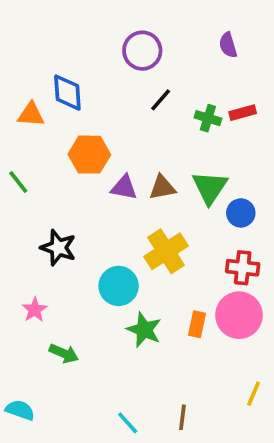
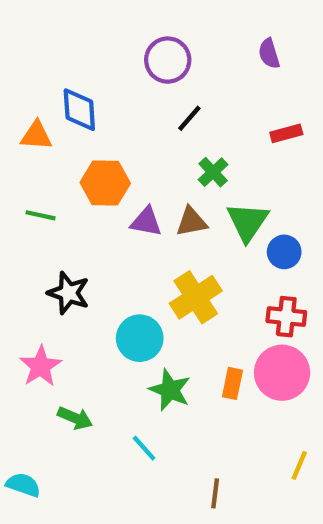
green cross: (208, 118) -> (213, 172), moved, turned 30
green line: (18, 182) -> (41, 215), moved, turned -40
pink star: (35, 310) -> (41, 366), size x1.4
cyan line: (128, 423) -> (144, 448), moved

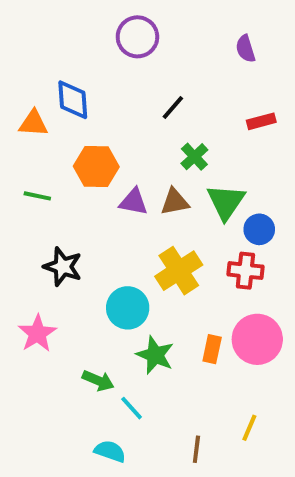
purple circle: (168, 60) -> (137, 37), moved
red cross: (286, 317) -> (245, 271), moved
green arrow: (75, 418) -> (98, 381), moved
yellow line: (299, 465) -> (249, 428), moved
cyan semicircle: (23, 485) -> (110, 451), moved

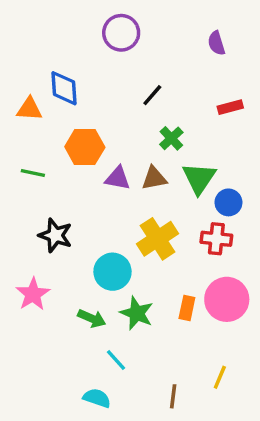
green arrow: (98, 381) -> (92, 318), moved

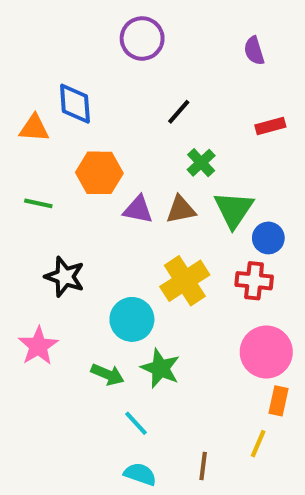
orange rectangle: (187, 308) -> (278, 401), moved
cyan semicircle: (97, 398) -> (140, 474), moved

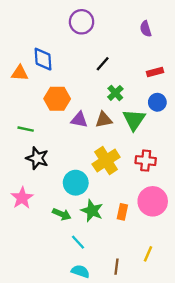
green line: (38, 203) -> (26, 129), moved
blue circle: (268, 238) -> (157, 102), moved
orange rectangle: (278, 401) -> (122, 212), moved

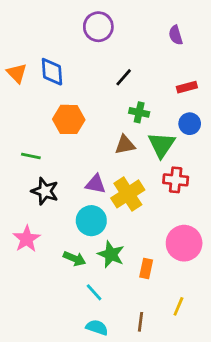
orange triangle: (20, 73) -> (17, 73), moved, turned 42
green cross: (115, 93) -> (139, 112), turned -35
purple triangle: (79, 120) -> (96, 184), moved
red cross: (146, 161) -> (176, 180), moved
orange rectangle: (122, 212) -> (146, 268), moved

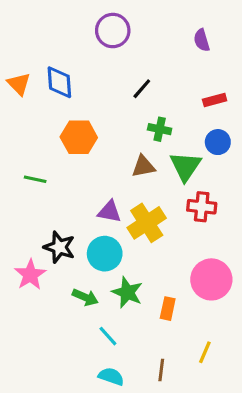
black star: (45, 191) -> (59, 247), moved

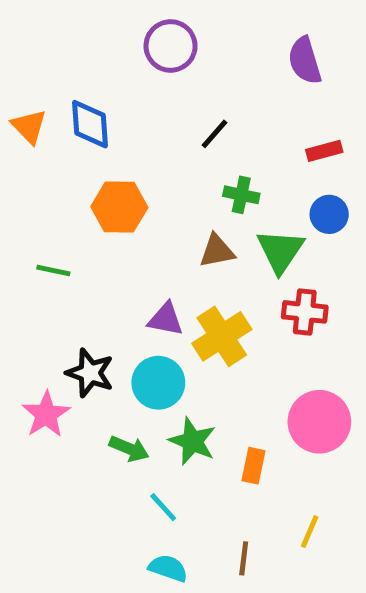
purple semicircle: (202, 40) -> (305, 61), size x1.4

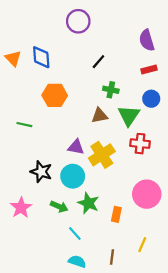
purple semicircle: (305, 61) -> (147, 40), moved
pink star: (46, 414) -> (21, 208), moved

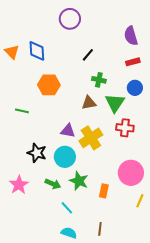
yellow line: (142, 245) -> (140, 201), moved

